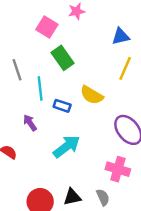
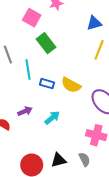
yellow semicircle: (92, 95) -> (71, 85), moved
purple arrow: (30, 123) -> (25, 111), moved, turned 104
cyan arrow: (67, 146) -> (52, 118), size x0.7

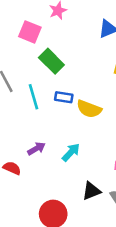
blue rectangle: (47, 84) -> (64, 97), moved
black triangle: (59, 160) -> (91, 191), moved

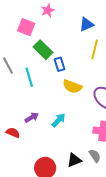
blue rectangle: (64, 97) -> (60, 64), moved, turned 64
black triangle: (91, 191) -> (74, 160), moved

